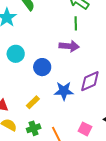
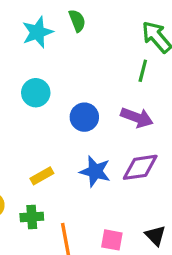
purple arrow: (69, 46) -> (137, 117), moved
blue circle: (42, 67) -> (84, 117), moved
pink square: (85, 129) -> (112, 240), turned -32

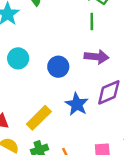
blue star: (95, 171) -> (77, 104), turned 30
yellow rectangle: (42, 176) -> (39, 118), size x1.5

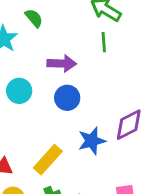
purple arrow: (97, 57) -> (62, 63), moved
blue star: (77, 104) -> (92, 141), turned 30

